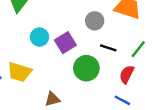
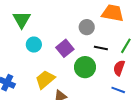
cyan circle: (39, 37) -> (34, 45), moved
yellow trapezoid: (19, 72) -> (45, 79), moved, turned 130

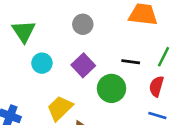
gray circle: (87, 27) -> (83, 24), moved

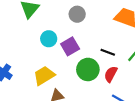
cyan circle: (42, 63) -> (49, 39), moved
red semicircle: (156, 86) -> (111, 74), moved

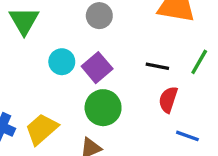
green circle: (88, 69) -> (103, 108), moved
yellow trapezoid: (44, 76) -> (42, 129), moved

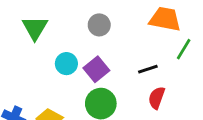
green line: (199, 62) -> (184, 49), moved
black line: (157, 66) -> (148, 69), turned -30

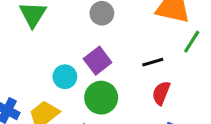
cyan circle: (66, 64) -> (65, 77), moved

